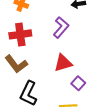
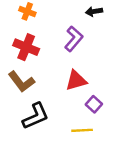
red cross: (20, 34) -> (26, 47), turned 30
black L-shape: (28, 94) -> (36, 116), turned -140

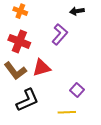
red triangle: (76, 80) -> (42, 68), moved

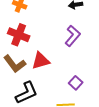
purple L-shape: (60, 34) -> (73, 36), moved

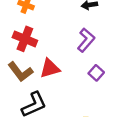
purple square: (76, 83) -> (96, 73), moved

